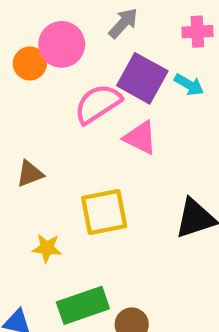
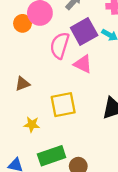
purple square: (142, 78) -> (84, 32), turned 32
pink semicircle: (98, 104) -> (60, 45), turned -40

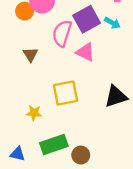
brown triangle: (23, 84) -> (30, 54), moved, turned -42

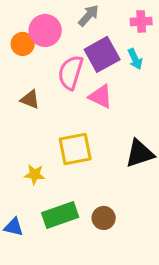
cyan arrow: (112, 23) -> (135, 59), turned 35
brown triangle: (30, 54) -> (30, 99), turned -35
brown circle: (81, 155) -> (104, 218), moved

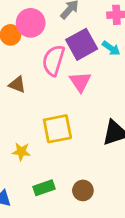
cyan arrow: (135, 59) -> (111, 48), turned -30
pink triangle: (101, 96) -> (80, 82), turned 30
green rectangle: (60, 215) -> (44, 188), size x0.7

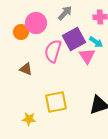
pink triangle: (80, 82) -> (87, 56), moved

